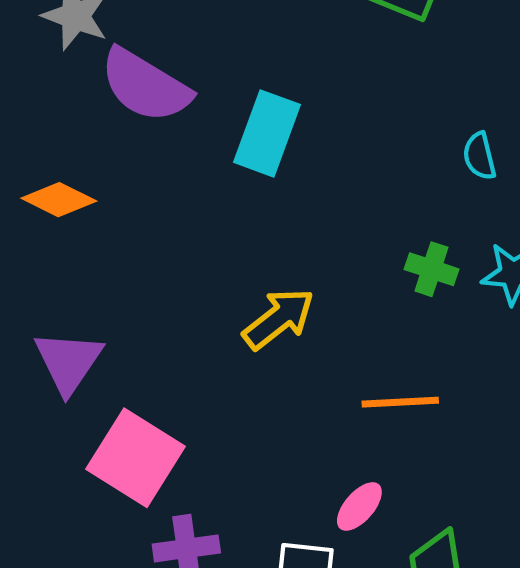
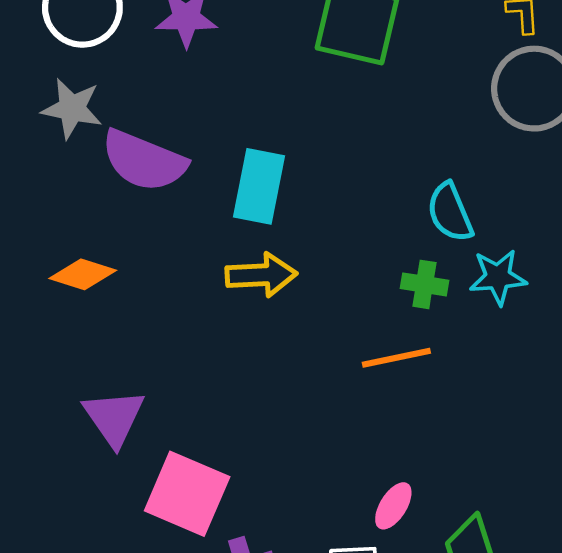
cyan semicircle: (479, 156) -> (450, 212), moved, size x1.4
yellow arrow: (279, 319) -> (261, 275), moved, turned 44
orange line: (400, 402) -> (396, 358), moved

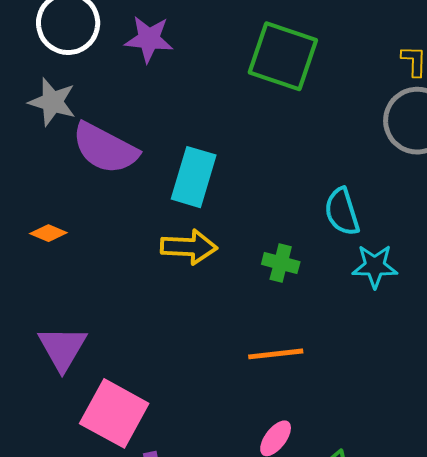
orange diamond: (83, 274) -> (48, 233), size x0.7
green cross: (424, 284) -> (281, 263), moved
orange line: (396, 358) -> (276, 354), moved

